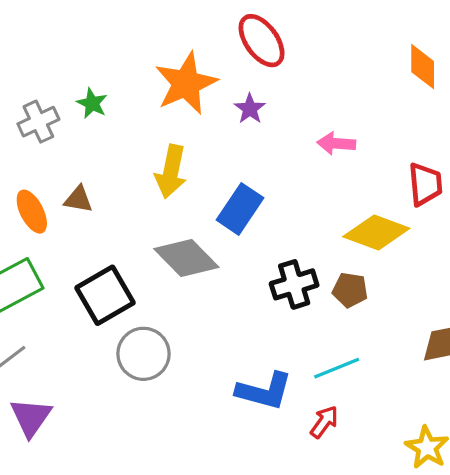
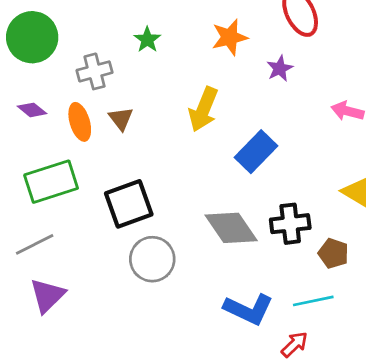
orange star: (186, 83) -> (230, 37), size x0.7
gray cross: (38, 122) -> (95, 71), moved
brown triangle: (78, 199) -> (121, 119), turned 32
gray diamond: (186, 258) -> (231, 228), moved
brown pentagon: (350, 290) -> (333, 253), moved

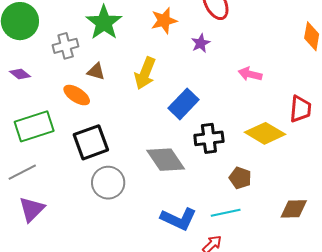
green star: (147, 40) -> (104, 23), size x1.8
brown triangle: (121, 119) -> (96, 71), moved, turned -36
orange ellipse: (80, 122) -> (77, 95), moved, turned -40
black cross: (290, 224) -> (209, 138), moved

